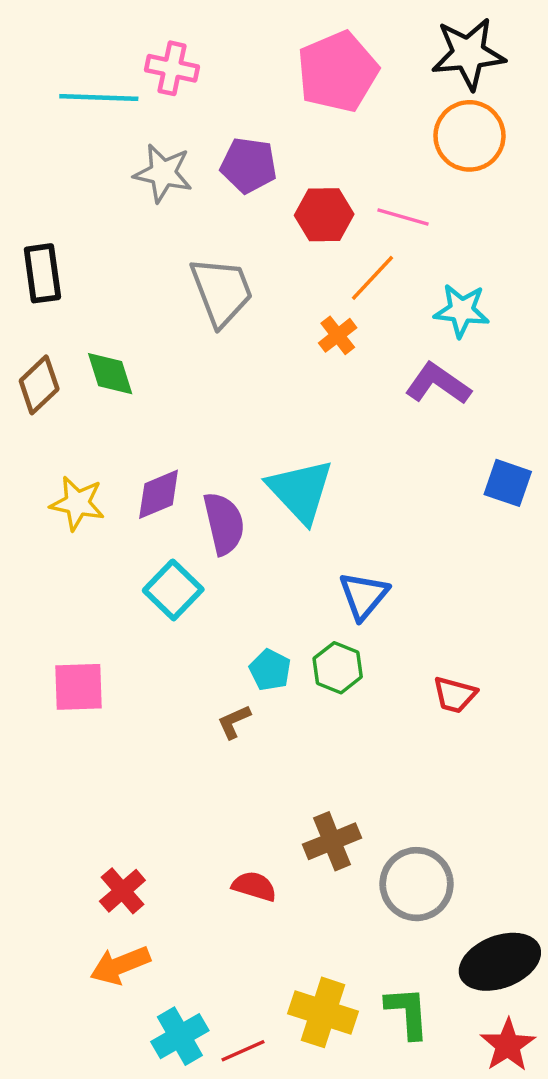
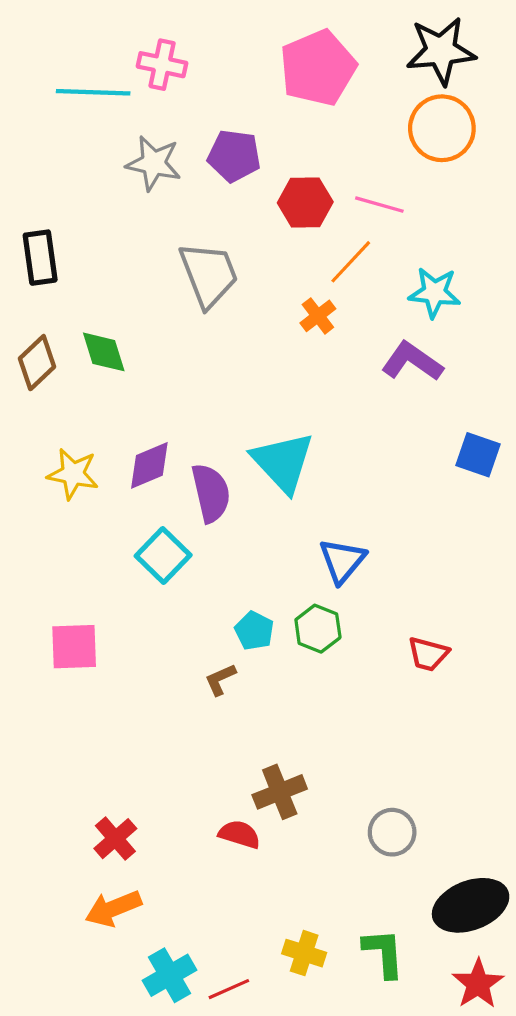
brown cross: (332, 841) -> (280, 792), moved
gray circle: (417, 884) -> (392, 832), size x0.7
yellow cross: (323, 1012) -> (304, 953), size x0.7

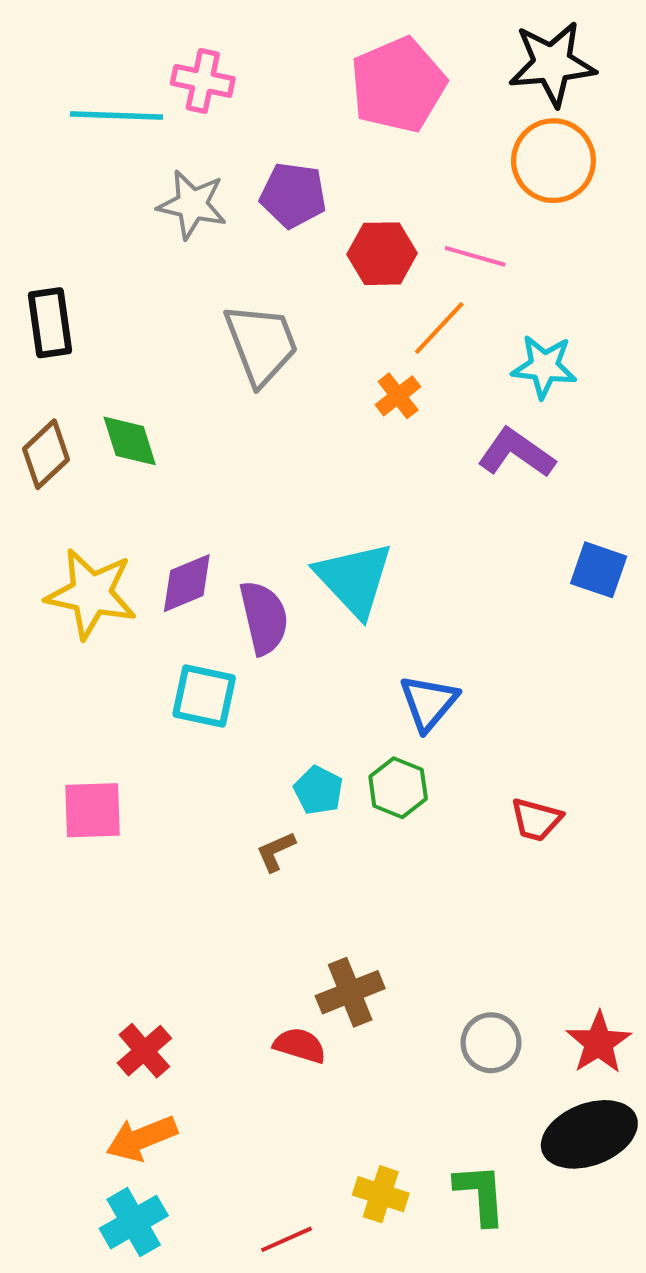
yellow star: (73, 474) -> (91, 594), size x1.4
cyan square: (163, 555) -> (204, 696), turned -32
cyan cross: (169, 975) -> (134, 1222), moved
red star: (478, 984) -> (599, 1043), moved

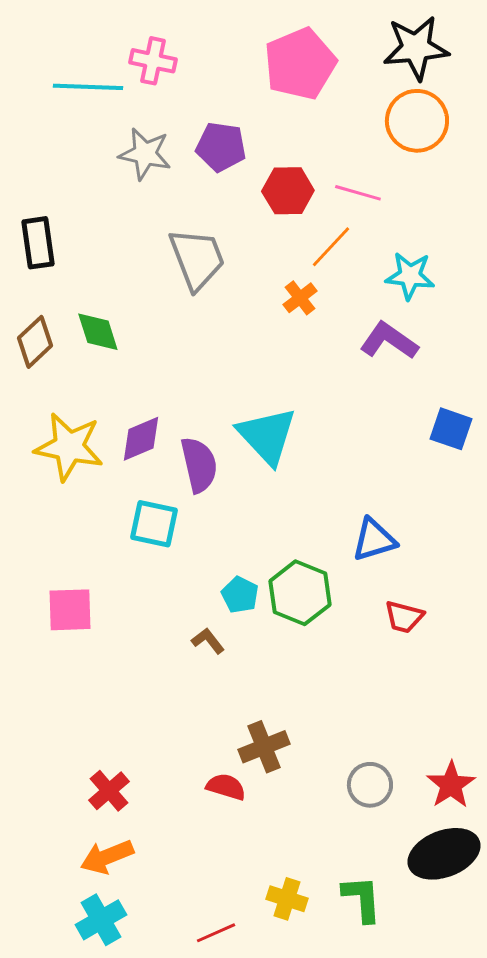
blue triangle: (429, 703) -> (374, 540), moved, turned 33
green hexagon: (398, 788) -> (300, 593), size x1.4
brown L-shape: (276, 851) -> (208, 641), turned 76

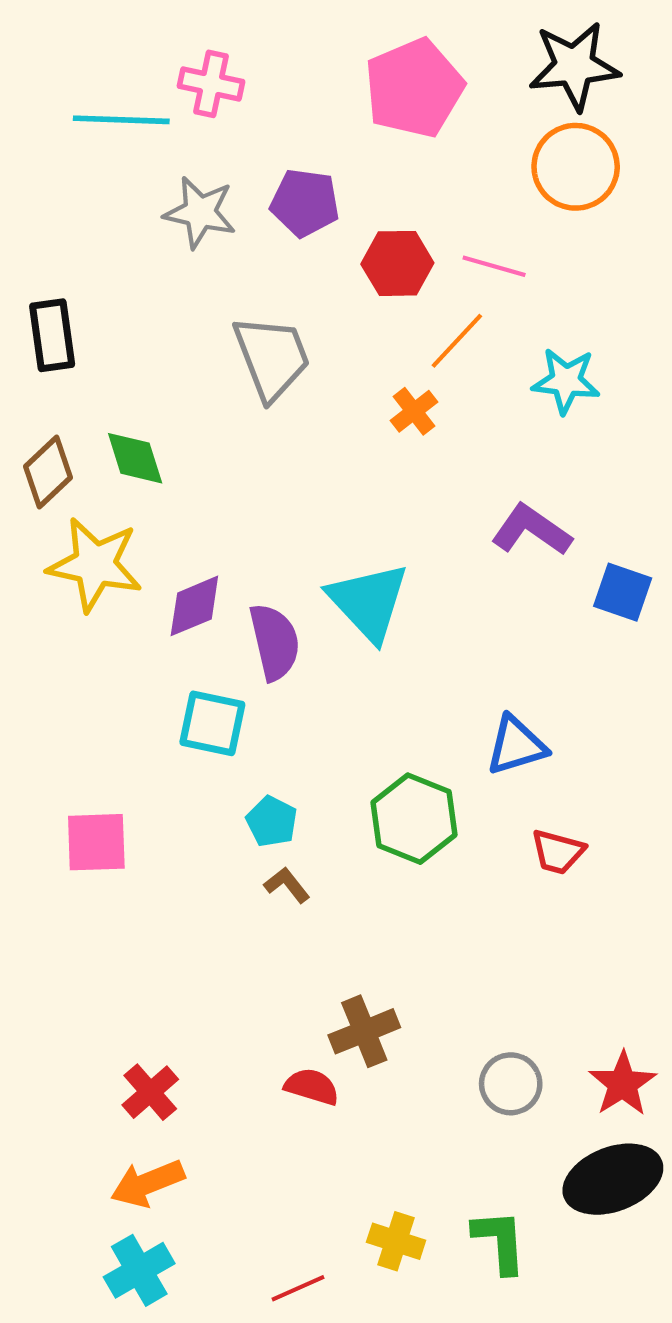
purple L-shape: (389, 341) -> (531, 530), moved
yellow star: (69, 447) -> (95, 565), moved
cyan pentagon: (240, 595) -> (272, 821), moved

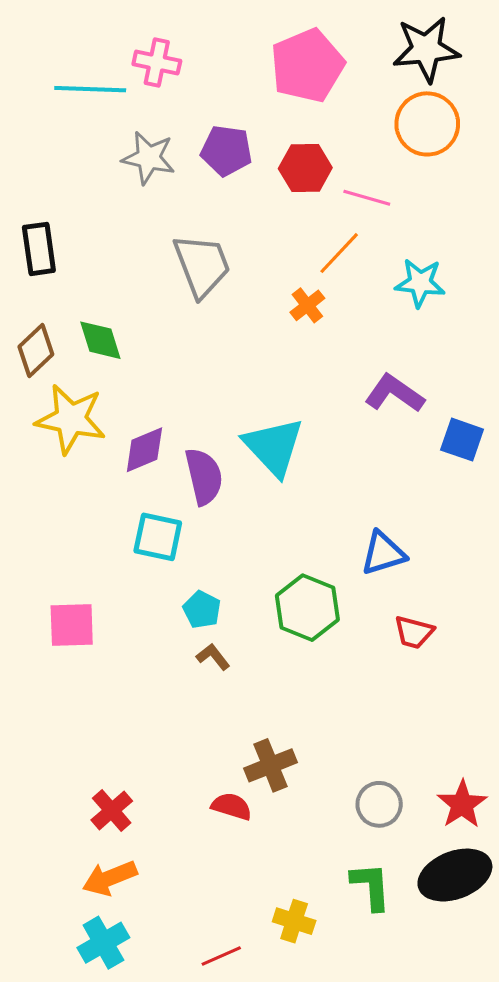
red hexagon: (397, 263) -> (305, 168), moved
green L-shape: (500, 1241) -> (371, 886), moved

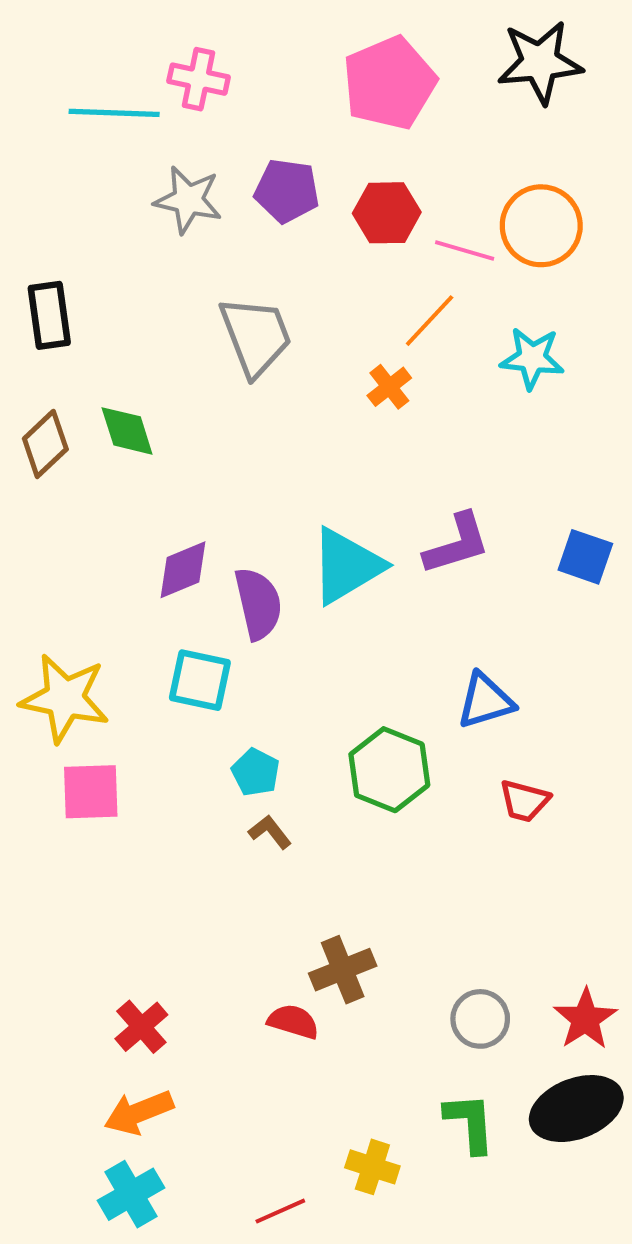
orange circle: (427, 124) -> (541, 226), moved
purple L-shape: (394, 393) -> (457, 544), moved, turned 128
yellow star: (71, 419) -> (65, 698), moved
cyan triangle: (274, 447) -> (346, 566), turned 42

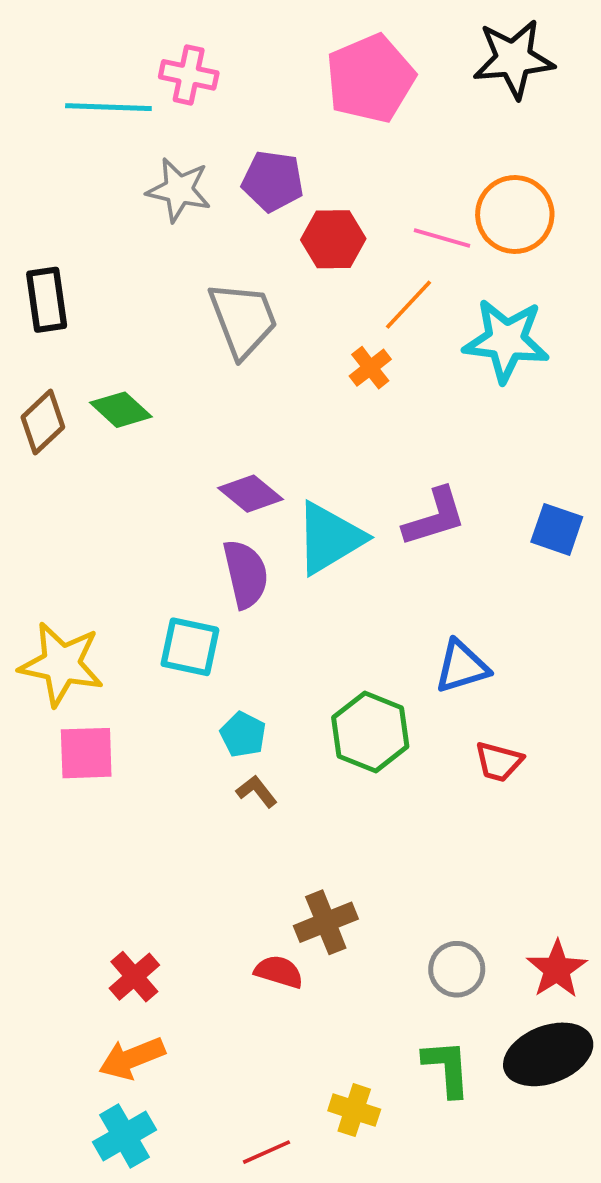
red hexagon: (387, 213) -> (333, 239), moved
cyan star: (532, 358) -> (506, 340), size x1.4
green diamond: (127, 431) -> (121, 410), turned -30
purple diamond: (183, 570) -> (250, 494), moved, turned 62

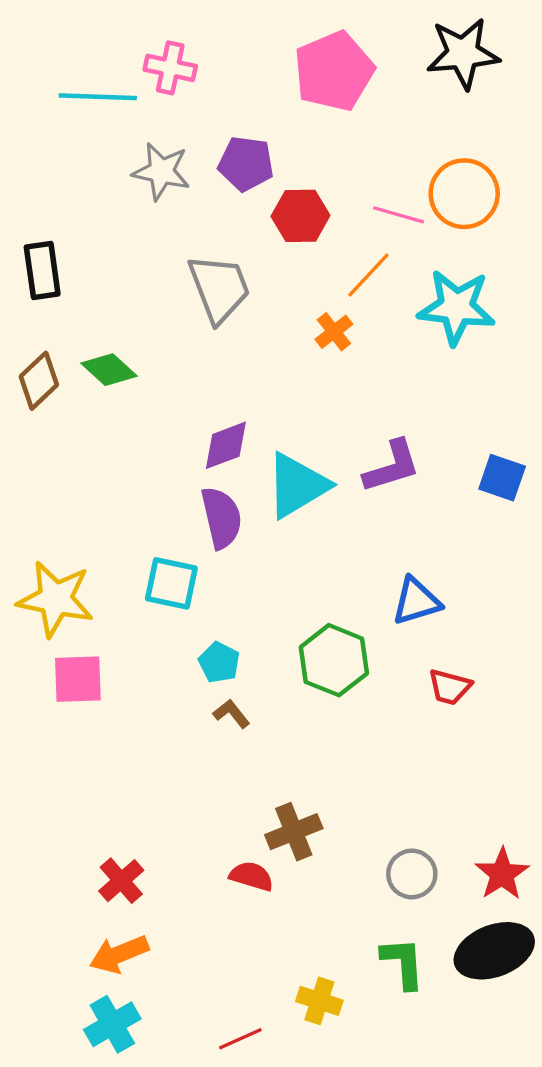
purple diamond: (250, 494) -> (226, 445), turned -60

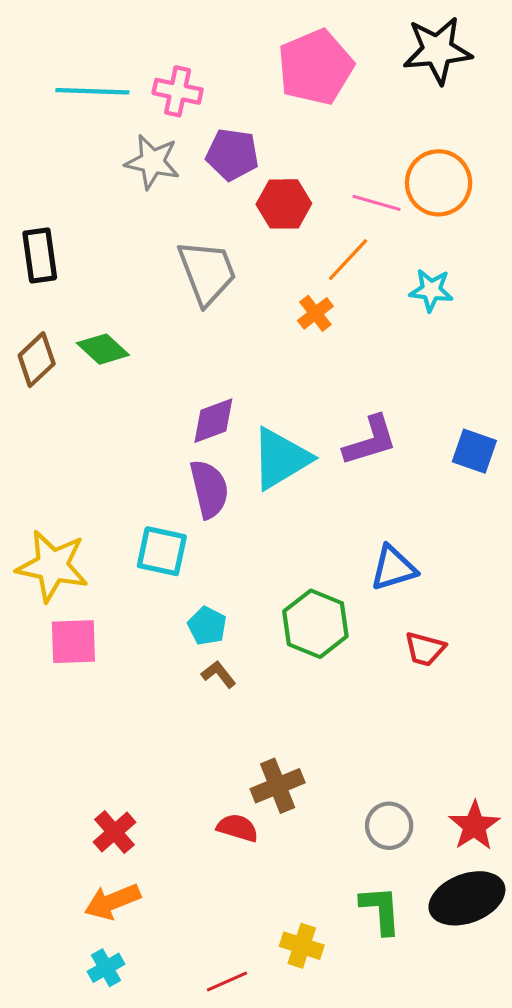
pink cross: (170, 68) -> (178, 91), moved
cyan star: (456, 307) -> (431, 290), size x0.6
cyan cross: (112, 1024) -> (106, 968), size x0.7

